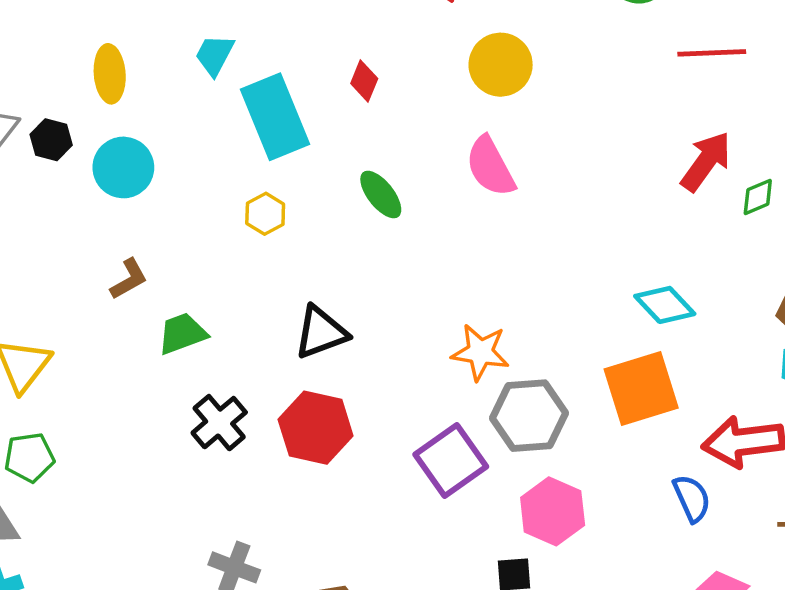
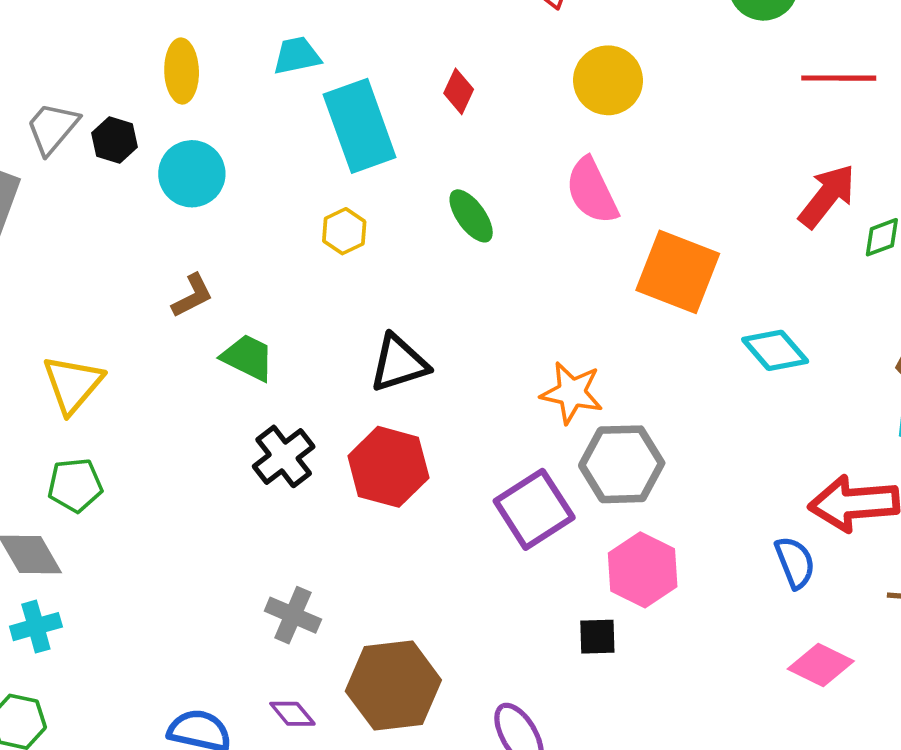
cyan trapezoid: (215, 55) -> (297, 56), turned 48
green trapezoid: (182, 333) -> (248, 358), turned 44
orange square: (641, 389) -> (678, 272), moved, turned 36

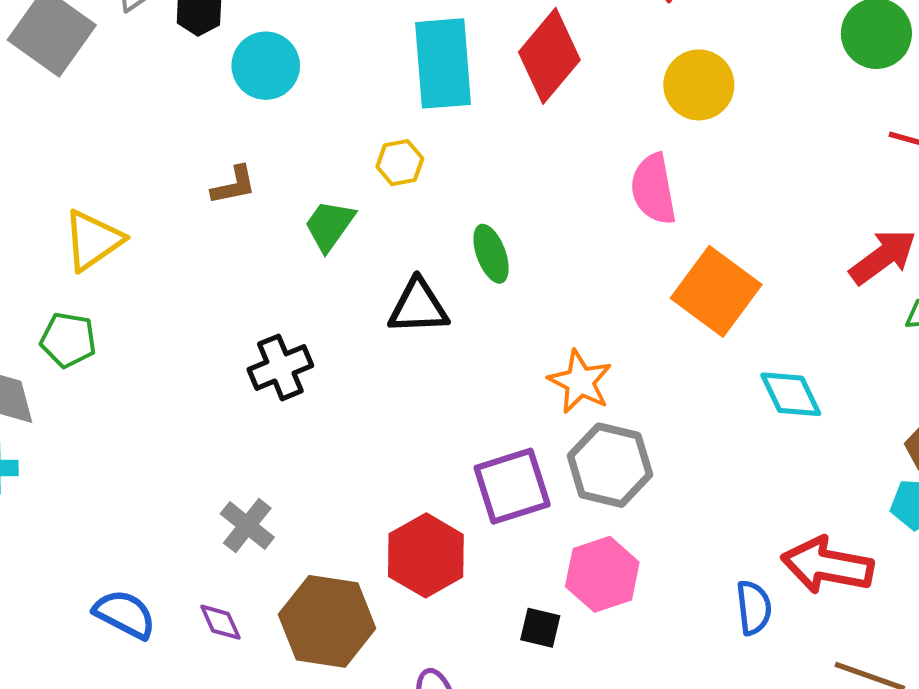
red diamond: (459, 91) -> (549, 56), size x2.0
green ellipse: (471, 216) -> (491, 254), moved
green trapezoid: (248, 358) -> (329, 225), moved, turned -96
red hexagon: (388, 467) -> (426, 555), moved

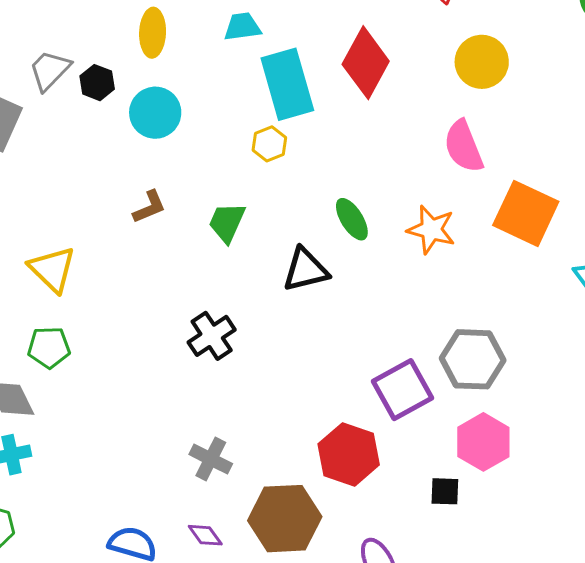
yellow hexagon: (400, 163) -> (269, 144), moved
yellow triangle: (93, 240) -> (52, 269), turned -30
orange star: (580, 382) -> (431, 230), moved

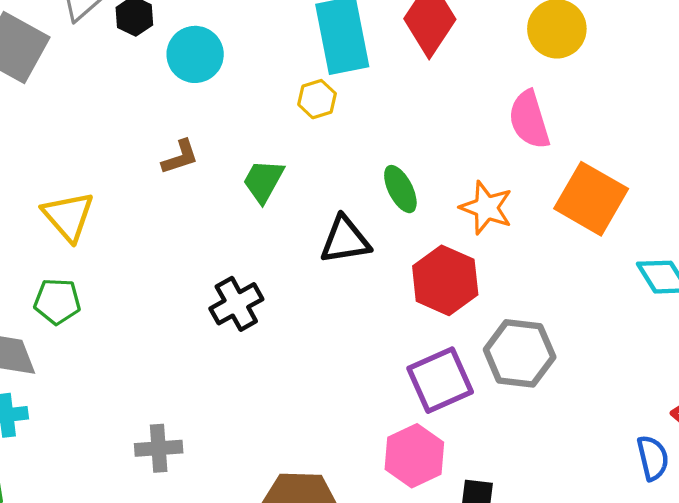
pink hexagon: (483, 442) -> (414, 456), moved
red hexagon: (349, 454) -> (445, 280), moved
gray cross: (211, 459) -> (159, 448), moved, turned -36

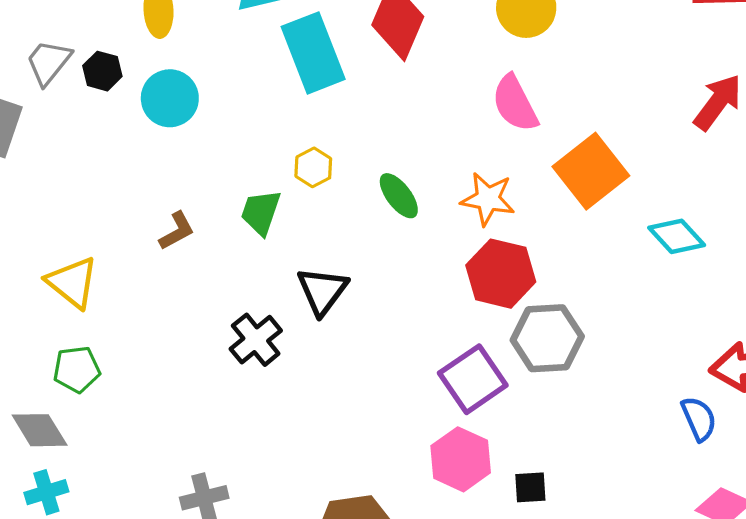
yellow hexagon: (317, 99) -> (313, 167), moved
brown L-shape: (180, 157) -> (177, 231), moved
orange square: (591, 199) -> (591, 171), turned 32
black triangle: (345, 240) -> (322, 291), moved, turned -34
red hexagon: (445, 280) -> (501, 274), moved

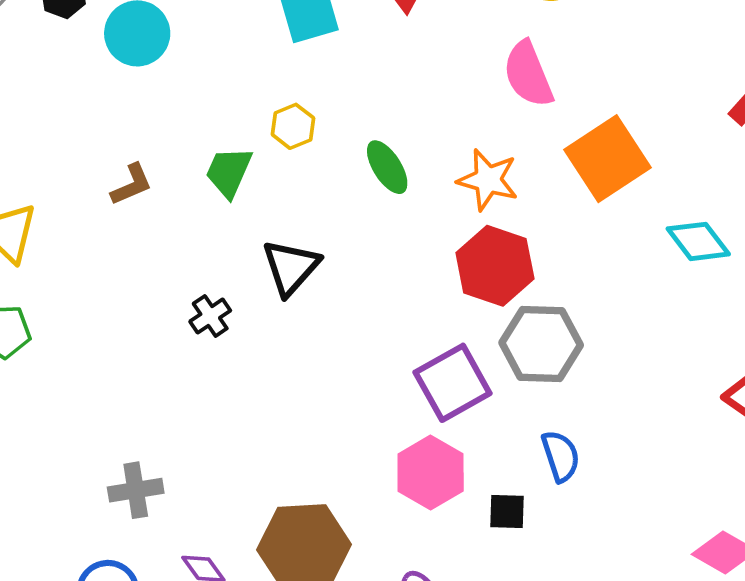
black cross: (256, 340) -> (210, 316), size x0.7
blue semicircle: (699, 419) -> (561, 456), moved

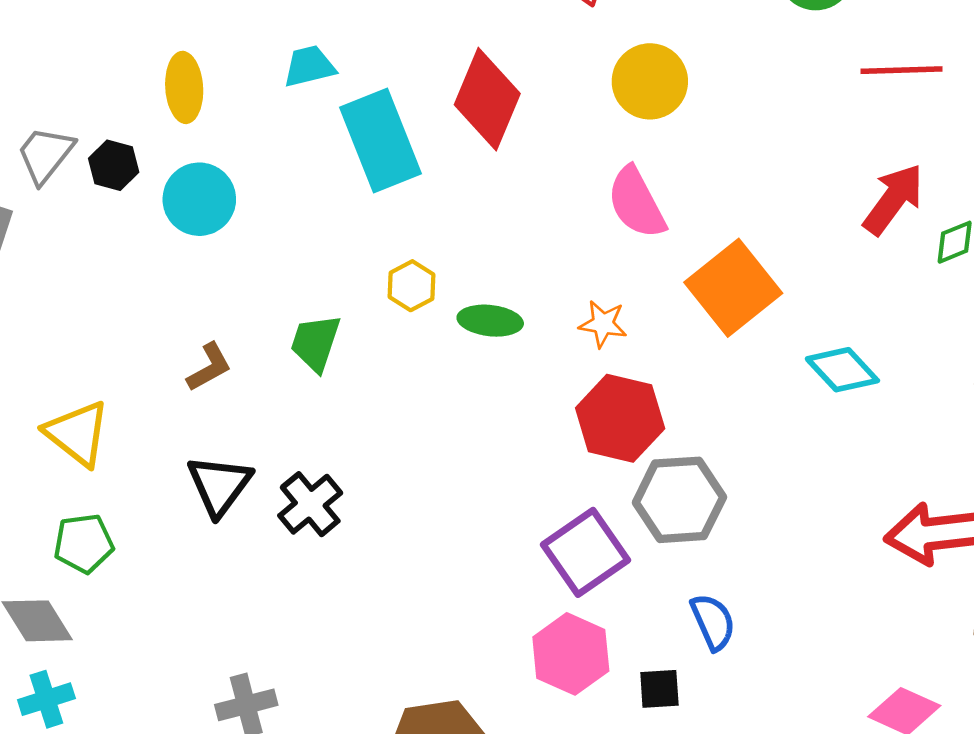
yellow hexagon: (293, 126) -> (412, 286), moved
green ellipse: (387, 167) -> (490, 321), turned -46
orange star: (488, 180) -> (603, 324), size x0.7
black triangle: (291, 267) -> (219, 485), moved
black cross: (210, 316) -> (310, 504), size x1.4

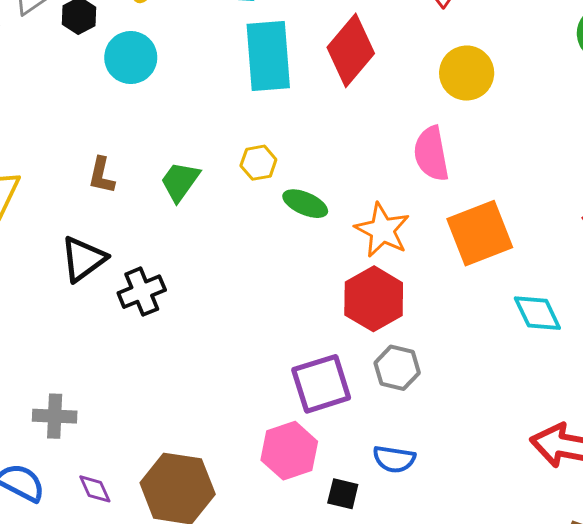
orange star: (603, 324) -> (382, 230), size x1.6
brown L-shape: (209, 367) -> (102, 175), turned 114
gray hexagon: (679, 500) -> (397, 368), size x0.7
blue semicircle: (713, 622) -> (394, 459), turned 105

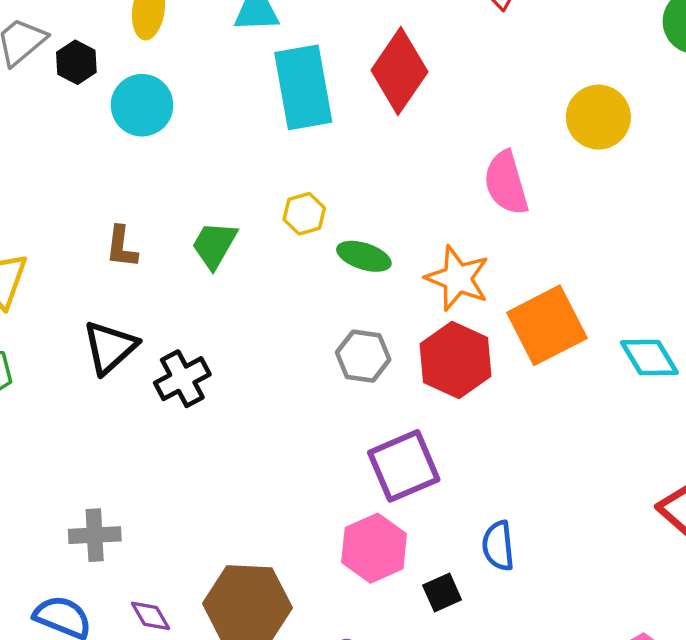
yellow circle: (467, 73) -> (598, 117), moved
orange square: (480, 233) -> (547, 325), moved
gray hexagon: (397, 368) -> (363, 356), moved
blue semicircle: (394, 459) -> (498, 546), turned 81
black square: (343, 494) -> (442, 592), turned -32

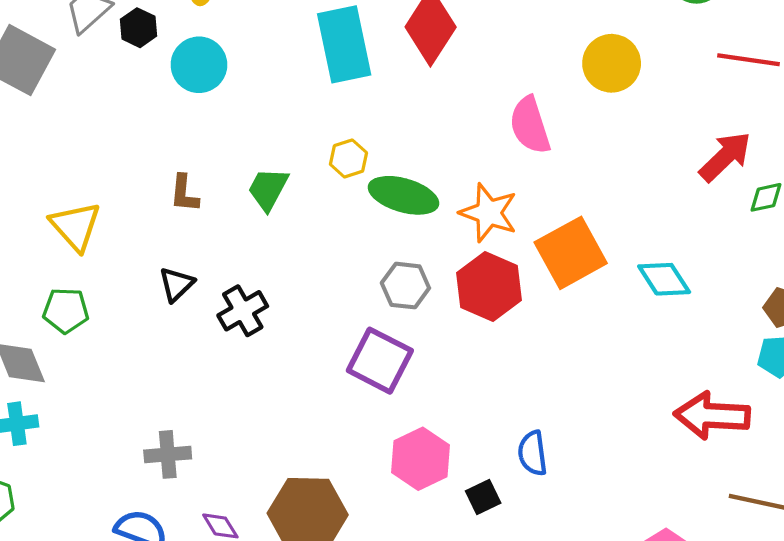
green ellipse: (364, 256) -> (403, 195), size x1.4
black triangle: (110, 347) -> (176, 284), size x0.7
purple square: (404, 466) -> (380, 361), moved, turned -38

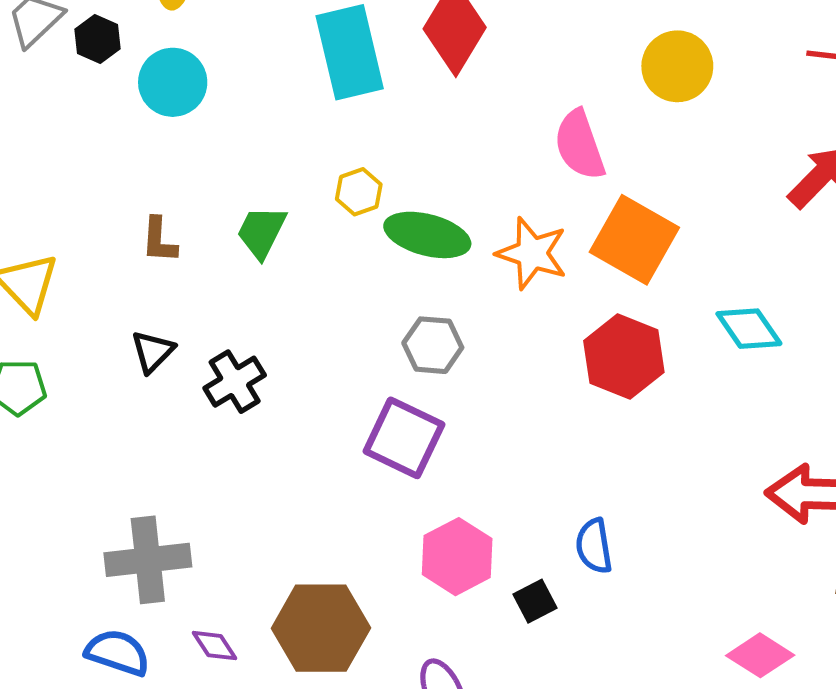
orange square: (571, 253) -> (634, 240), moved, turned -30
red hexagon: (489, 287) -> (624, 356), moved
gray cross: (168, 454) -> (148, 560), size x1.5

